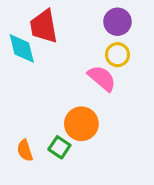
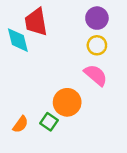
pink semicircle: (102, 78) -> (96, 75), moved
orange semicircle: (25, 150) -> (20, 124), turned -126

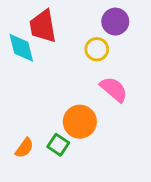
yellow circle: (97, 45) -> (97, 49), moved

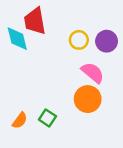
purple circle: (115, 22) -> (107, 41), moved
orange circle: (80, 122) -> (88, 99), moved

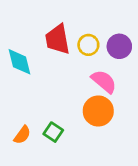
red trapezoid: (35, 21) -> (57, 39), moved
cyan diamond: (17, 39) -> (20, 62), moved

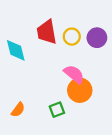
pink semicircle: (104, 81) -> (74, 74), moved
green square: (53, 132) -> (57, 110), moved, turned 35

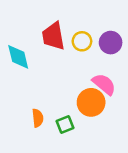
pink semicircle: (74, 74) -> (104, 84), moved
orange semicircle: (18, 110) -> (38, 118), moved, turned -42

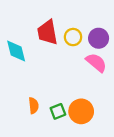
pink semicircle: (104, 84) -> (96, 63), moved
orange circle: (91, 102) -> (81, 111), moved

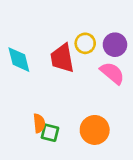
red trapezoid: (47, 32) -> (62, 58), moved
green square: (58, 111) -> (50, 133), moved, turned 35

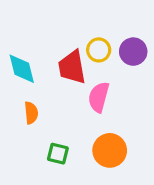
pink semicircle: (112, 73) -> (99, 97), moved, turned -115
orange semicircle: (39, 123) -> (31, 113), moved

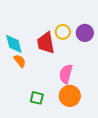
pink semicircle: (99, 97) -> (66, 74), moved
orange semicircle: (31, 113) -> (20, 61), moved, turned -32

